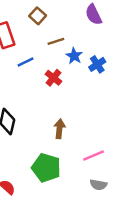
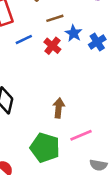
red cross: (53, 78) -> (52, 46), moved
pink line: (94, 156) -> (81, 135), moved

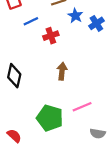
red cross: (52, 46) -> (51, 36), moved, turned 32
brown arrow: (59, 108) -> (62, 71), moved

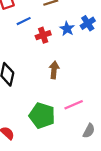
blue star: (75, 16) -> (67, 29), moved
gray semicircle: (98, 133) -> (89, 131), turned -72

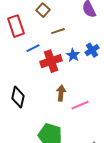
red cross: (43, 35) -> (51, 61), size x1.5
pink line: (74, 105) -> (80, 105), moved

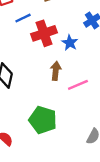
blue star: (73, 55) -> (70, 43), moved

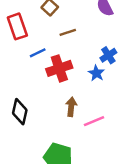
blue star: (70, 43) -> (96, 73), moved

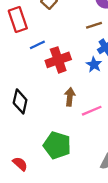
brown line: (68, 32) -> (94, 25), moved

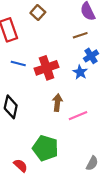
blue line: (37, 45) -> (18, 64), moved, turned 40
red semicircle: (20, 164) -> (20, 165), moved

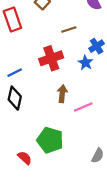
brown line: (80, 35) -> (69, 29), moved
blue line: (18, 64) -> (15, 73), moved, turned -40

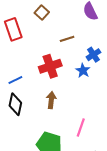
brown arrow: (62, 94) -> (51, 100), moved
pink line: (83, 107) -> (81, 127), moved, turned -48

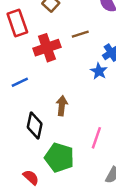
red cross: (50, 66) -> (47, 48), moved
black diamond: (15, 104) -> (35, 125), moved

